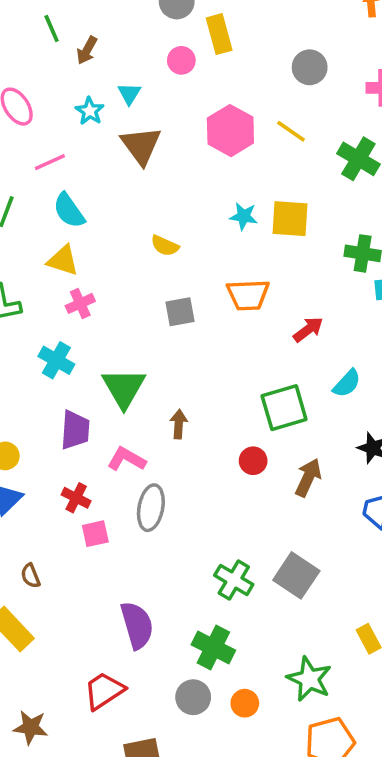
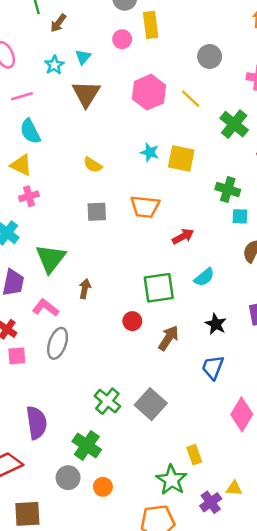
green star: (309, 679) -> (172, 480), moved

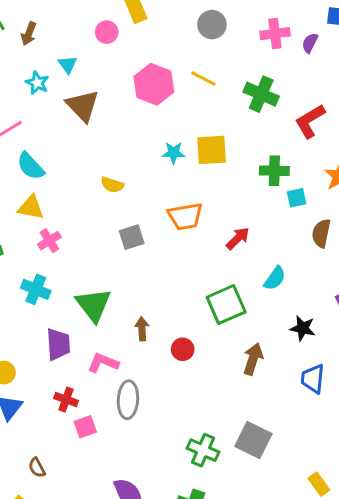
red circle: (132, 321) -> (183, 349), moved

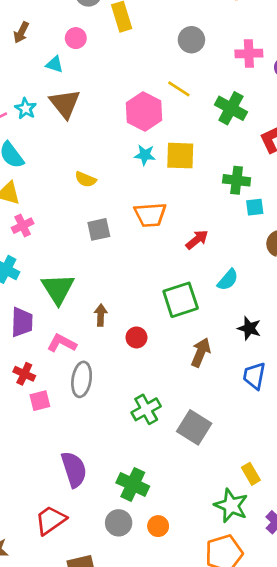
pink circle: (107, 32) -> (76, 38), moved
cyan triangle: (68, 65) -> (55, 64), turned -42
cyan star: (37, 83) -> (26, 109), moved
pink hexagon: (154, 84) -> (144, 111), moved
green cross: (203, 450) -> (146, 409), moved, turned 32

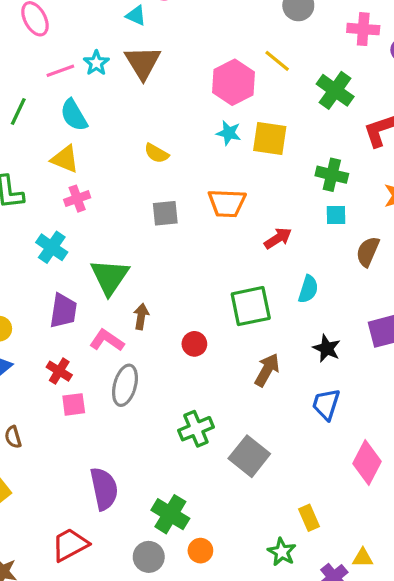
cyan square: (255, 207) -> (336, 215), moved
cyan semicircle: (228, 280) -> (308, 289), turned -30
brown arrow: (101, 315) -> (141, 316), moved
green star: (231, 506) -> (282, 552), size x0.7
orange circle: (158, 526) -> (200, 551), moved

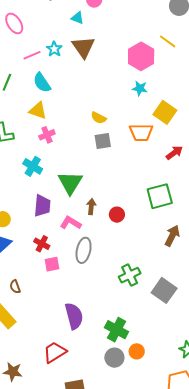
yellow square: (270, 138) -> (165, 112), moved, turned 30
yellow semicircle: (156, 153) -> (99, 118), moved
red circle: (194, 344) -> (117, 215), moved
gray circle: (149, 557) -> (114, 358), moved

